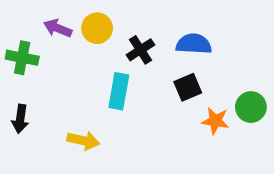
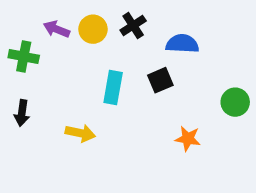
black cross: (140, 50) -> (133, 26), moved
black square: (188, 87) -> (160, 80), moved
orange star: (215, 121) -> (188, 139), moved

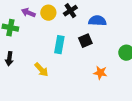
yellow arrow: (80, 133) -> (41, 70), turned 35

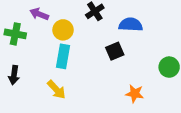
yellow circle: (48, 13) -> (63, 30), moved
cyan rectangle: (59, 45) -> (63, 56), moved

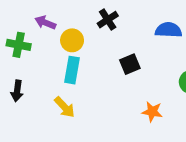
blue semicircle: (131, 25) -> (169, 30), moved

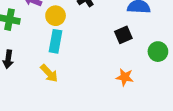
black square: (130, 64) -> (123, 35), moved

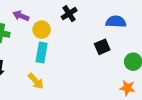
orange star: (125, 77) -> (127, 88), moved

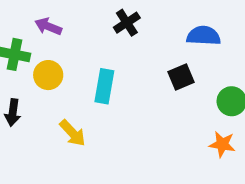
yellow circle: (42, 30) -> (48, 75), moved
cyan rectangle: (42, 52) -> (104, 86), moved

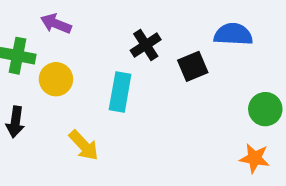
black cross: (127, 23) -> (146, 45), moved
black square: (181, 77) -> (193, 66), moved

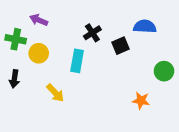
orange star: (255, 158) -> (141, 101), moved

